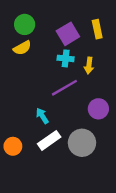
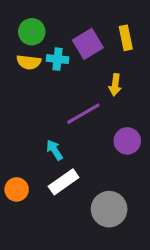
yellow semicircle: (22, 48) -> (29, 62), turned 36
cyan cross: (66, 58) -> (58, 59), moved
gray circle: (82, 143) -> (109, 209), moved

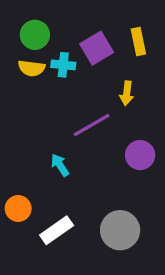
white rectangle: (64, 182) -> (57, 230), moved

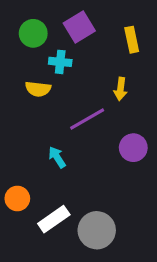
purple square: (97, 48) -> (79, 27), moved
yellow semicircle: (32, 68) -> (38, 89), moved
gray circle: (120, 230) -> (97, 230), moved

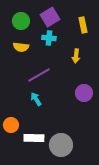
cyan cross: (60, 62) -> (49, 38), moved
yellow semicircle: (38, 89) -> (21, 47), moved
purple line: (87, 119) -> (39, 75), moved
white rectangle: (54, 219) -> (34, 138), turned 36

